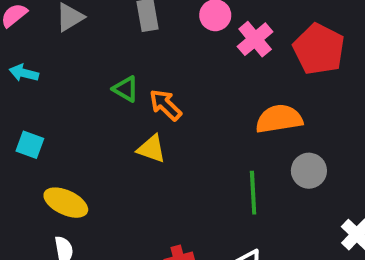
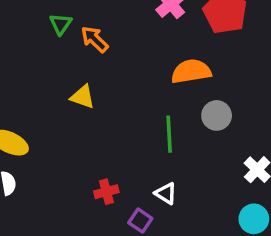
green triangle: (126, 89) -> (61, 24), moved, turned 35
orange arrow: (165, 105) -> (95, 39), moved

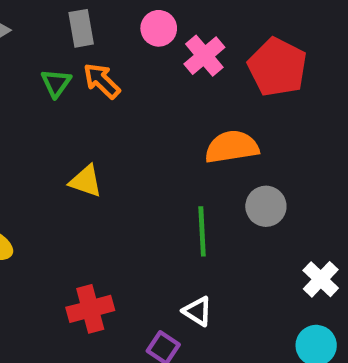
orange arrow: (95, 39) -> (102, 81), moved
red cross: (106, 192) -> (90, 309), moved, size x1.4

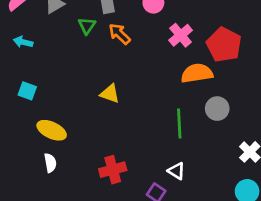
pink cross: (204, 56) -> (181, 35), moved
red pentagon: (277, 67) -> (224, 45), moved
green triangle: (56, 83) -> (87, 26), moved

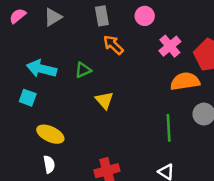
green triangle: (87, 26) -> (83, 70), moved, turned 30
cyan arrow: (23, 42) -> (42, 69), moved, size x1.6
yellow triangle: (110, 94) -> (104, 100), turned 30

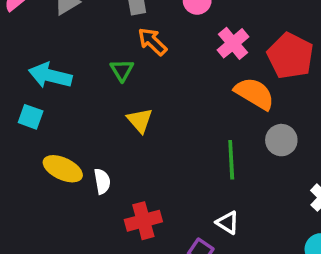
green triangle: (83, 70) -> (122, 70), moved, turned -36
orange semicircle: (185, 81) -> (254, 93), turned 40
white semicircle: (49, 164) -> (102, 181), moved

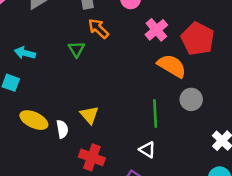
cyan arrow: (50, 76) -> (25, 53), size x0.7
yellow triangle: (140, 120) -> (89, 115), moved
red cross: (143, 221) -> (92, 157), turned 35
white triangle: (228, 222) -> (147, 150), moved

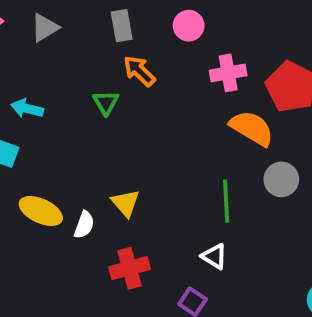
pink cross: (156, 30) -> (228, 73), turned 30
white semicircle: (62, 129) -> (84, 225), turned 30
red cross: (92, 157) -> (130, 268), turned -35

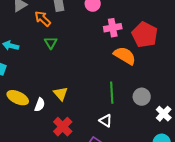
orange arrow: (139, 71) -> (43, 19), moved
gray circle: (281, 179) -> (142, 97), moved
red cross: (130, 268) -> (63, 127), turned -30

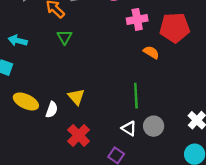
red pentagon: (145, 35) -> (175, 28), turned -30
orange semicircle: (125, 56) -> (151, 52), size x0.6
gray circle: (142, 97) -> (154, 126), moved

